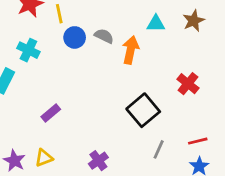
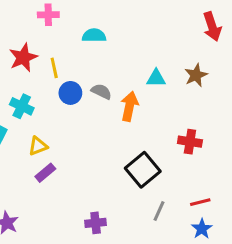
red cross: (188, 84) -> (190, 142), turned -30
yellow triangle: (44, 158) -> (38, 146), moved
purple cross: (98, 161) -> (96, 223), turned 30

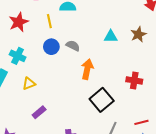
yellow line: (54, 68) -> (49, 21), moved
orange arrow: (129, 106) -> (87, 69), moved
purple rectangle: (45, 173) -> (39, 112), moved

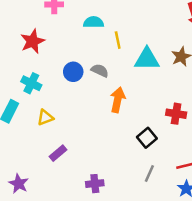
yellow line: (49, 21) -> (118, 40), moved
cyan triangle: (111, 36) -> (147, 59), size x1.5
black square: (102, 100) -> (147, 138), moved, size x0.7

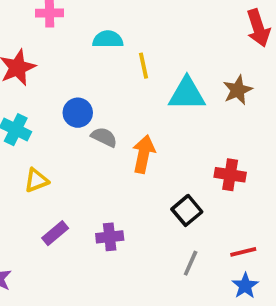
gray semicircle: (100, 71) -> (104, 137), moved
purple cross: (95, 184) -> (110, 237), moved

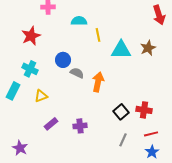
red cross: (230, 175) -> (144, 110), moved

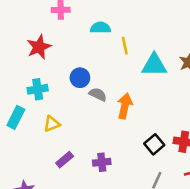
cyan cross: (30, 69) -> (38, 89), turned -35

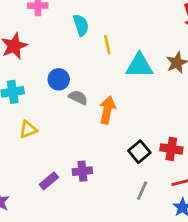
cyan semicircle: (100, 28) -> (81, 25), turned 72
purple rectangle: (65, 160) -> (49, 181), moved

